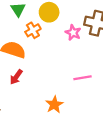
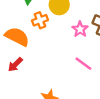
pink line: (83, 78) -> (83, 64), moved, turned 36

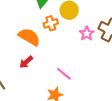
pink line: (83, 64) -> (64, 74), moved

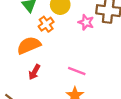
orange semicircle: (29, 37) -> (29, 45), turned -35

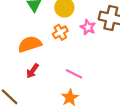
orange cross: (46, 24) -> (60, 32), moved

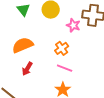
orange cross: (60, 32) -> (62, 48), moved

